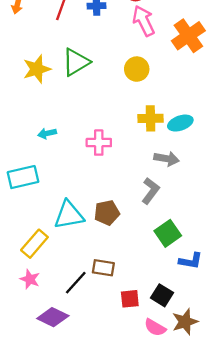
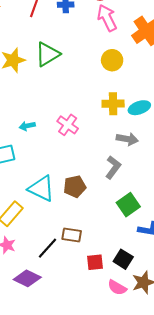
yellow circle: (137, 69) -> (112, 60), moved
cyan arrow: (47, 133) -> (27, 126), moved
pink cross: (99, 143) -> (68, 125), turned 35
cyan triangle: (69, 215) -> (41, 189), turned 36

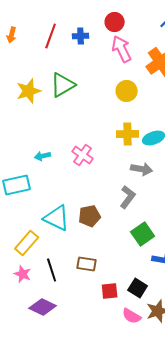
black line: (47, 248) -> (52, 270), moved, turned -60

